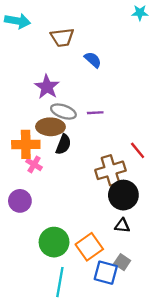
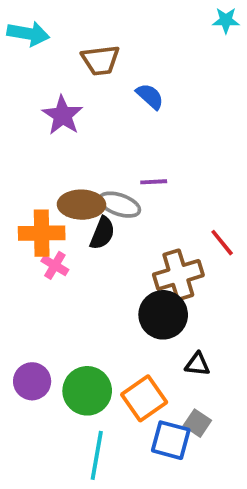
purple star: (47, 87) -> (62, 115), moved
gray ellipse: (63, 112) -> (119, 205), moved
black circle: (123, 195) -> (163, 315), moved
purple circle: (20, 201) -> (32, 381), moved

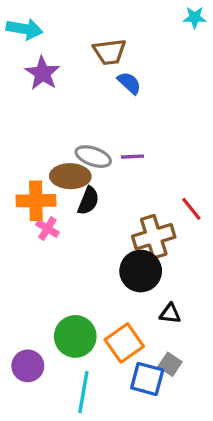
brown trapezoid: (100, 60) -> (110, 52), moved
purple star: (62, 115) -> (43, 73), moved
gray ellipse: (119, 205) -> (93, 157), moved
purple circle: (32, 381) -> (28, 366), moved

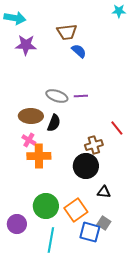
purple star: (43, 73) -> (26, 45), turned -30
brown ellipse: (70, 176) -> (31, 116), moved
orange cross: (36, 201) -> (39, 156), moved
brown cross: (154, 237) -> (94, 145), size x0.7

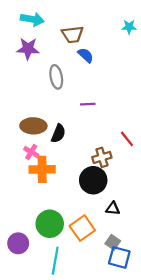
cyan star: (119, 11) -> (129, 27), moved
cyan arrow: (15, 18) -> (32, 19), moved
gray ellipse: (57, 96) -> (56, 77), moved, turned 60
blue square: (90, 232) -> (119, 257), moved

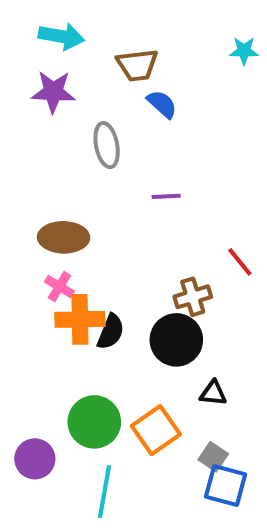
black semicircle: (58, 133) -> (111, 332), moved

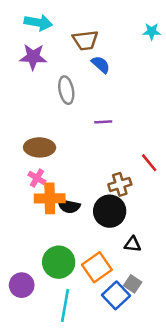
black semicircle: (111, 332) -> (69, 206), turned 80
blue square: (226, 485) -> (116, 295), moved, turned 32

